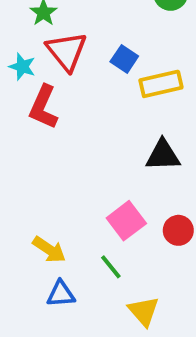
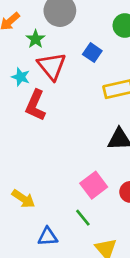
blue square: (124, 59) -> (92, 53), moved
yellow arrow: (49, 250) -> (23, 199), moved

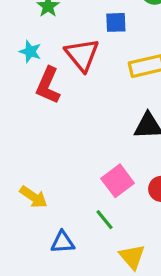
blue square: (92, 53) -> (116, 22), turned -36
red triangle: (52, 66) -> (82, 55), moved

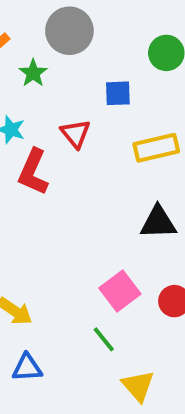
red triangle: (82, 55) -> (76, 134), size x0.7
blue triangle: (63, 242) -> (27, 368), moved

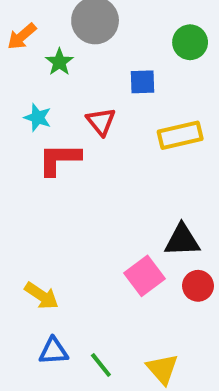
red L-shape: (33, 172) -> (59, 159), turned 66
black triangle: (158, 222) -> (182, 240), moved
green line: (104, 339) -> (101, 365), moved

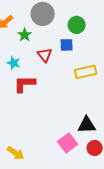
green circle: (190, 42) -> (77, 25), moved
red triangle: (101, 121) -> (45, 55), moved

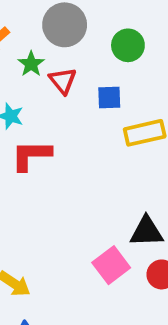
blue square: (67, 45) -> (109, 97), moved
red triangle: (45, 55) -> (63, 81), moved

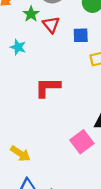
red L-shape: (31, 155) -> (48, 87), moved

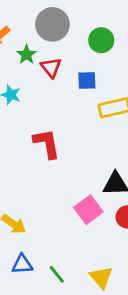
red L-shape: (48, 87) -> (47, 144), turned 80

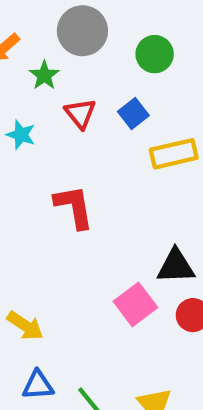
red triangle: (51, 68) -> (80, 114), moved
blue square: (87, 80) -> (133, 114), turned -36

